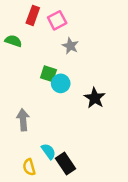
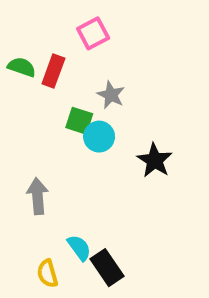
red rectangle: (33, 15) -> (53, 71), moved
gray star: (70, 46) -> (111, 95), moved

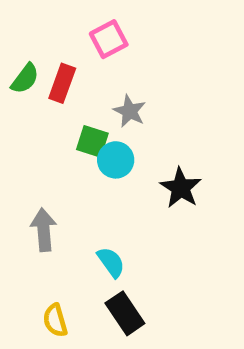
green semicircle: (22, 67) -> (25, 79), turned 108
cyan semicircle: (79, 248) -> (111, 262), moved

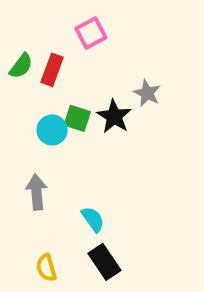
gray star: (130, 111) -> (147, 93), moved
cyan circle: (116, 160) -> (52, 130), moved
black star: (181, 188) -> (114, 116), moved

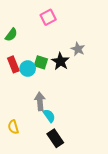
red rectangle: (52, 70) -> (13, 64), moved, turned -42
gray arrow: (37, 192) -> (40, 101), moved
yellow semicircle: (46, 268) -> (13, 127), moved

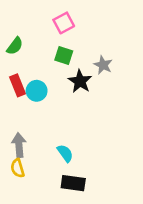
green square: (41, 62) -> (64, 56), moved
gray arrow: (40, 101) -> (19, 145), moved
black rectangle: (55, 138) -> (73, 183), turned -48

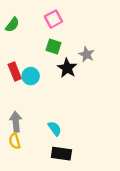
green semicircle: (15, 46) -> (12, 25), moved

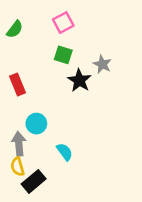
cyan circle: (31, 76) -> (36, 124), moved
black rectangle: (61, 154) -> (34, 181), moved, turned -48

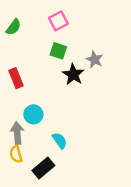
black rectangle: (34, 181) -> (43, 168), moved

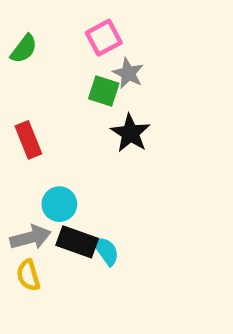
gray star: (95, 60) -> (128, 73), moved
gray arrow: (17, 133) -> (31, 237), turned 80
black rectangle: (43, 168) -> (77, 242), moved, turned 60

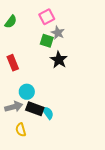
yellow semicircle: (28, 275) -> (21, 130), moved

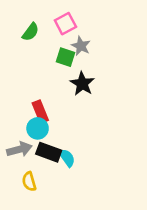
green semicircle: (11, 22) -> (31, 32), moved
red rectangle: (13, 63) -> (40, 112), moved

